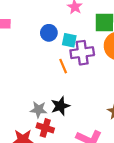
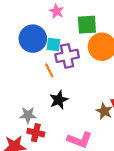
blue circle: (49, 33) -> (33, 39), size x1.6
black star: (60, 106) -> (59, 100), moved

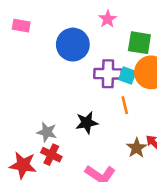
cyan square: (53, 45) -> (127, 75), moved
orange line: (49, 70) -> (125, 105), moved

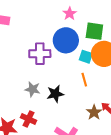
blue circle: (73, 45) -> (66, 40), moved
purple cross: (108, 74) -> (40, 54), moved
gray star: (47, 132) -> (32, 89), moved

